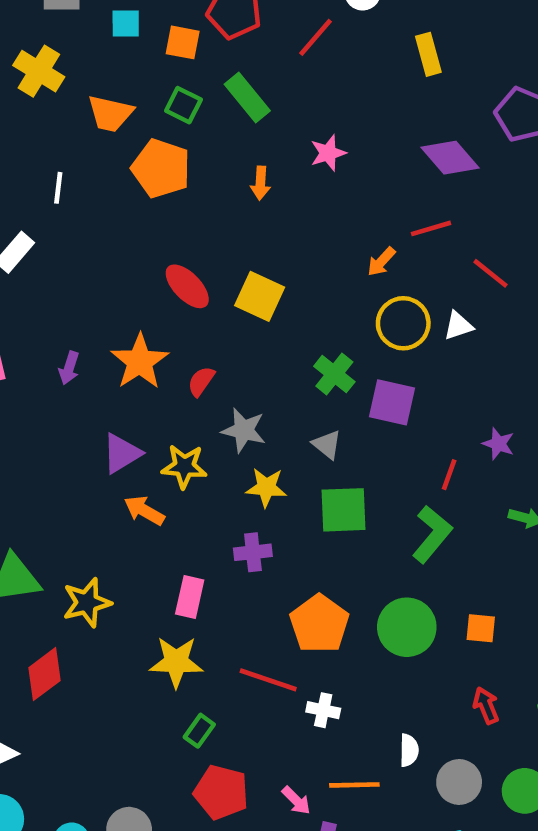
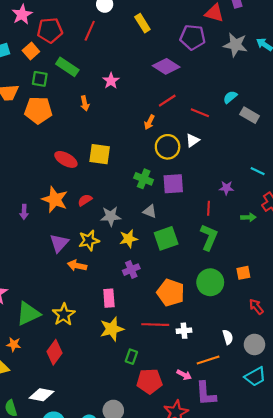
orange square: (183, 42) -> (31, 51), turned -35
red semicircle: (201, 381) -> (85, 200), turned 40

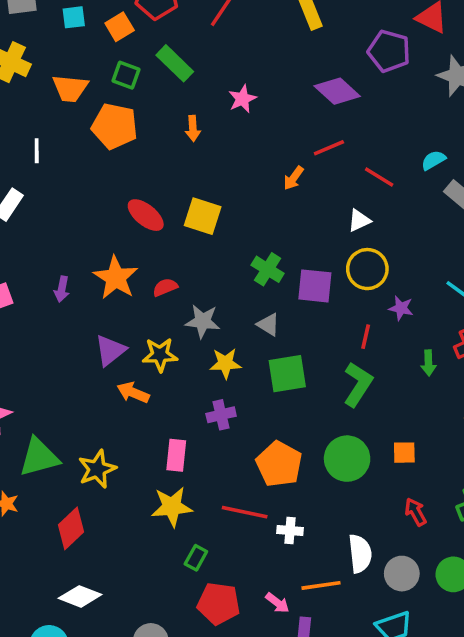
yellow circle: (168, 147) -> (367, 269), moved
green arrow: (248, 217) -> (428, 363), turned 80
white semicircle: (228, 337) -> (360, 554), size x1.5
white diamond: (41, 395) -> (80, 596), moved

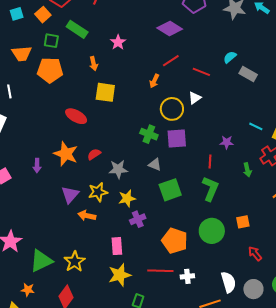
yellow square: (203, 216) -> (105, 92), moved
yellow circle: (367, 269) -> (172, 109), moved
yellow star: (225, 363) -> (127, 198), moved

